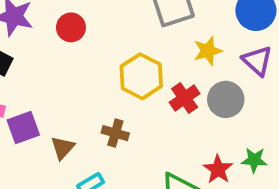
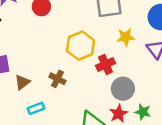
gray circle: (226, 99) -> (123, 89), moved

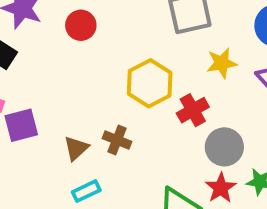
brown triangle: (22, 82) -> (76, 148), moved

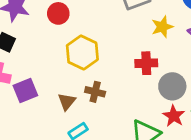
yellow hexagon: (150, 83) -> (82, 53), moved
red cross: (193, 110) -> (146, 63), turned 35

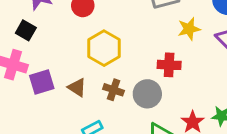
gray circle: (172, 86) -> (147, 94), moved
brown triangle: (67, 102) -> (77, 87), moved, turned -42

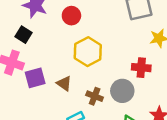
brown cross: (114, 90) -> (95, 96), moved

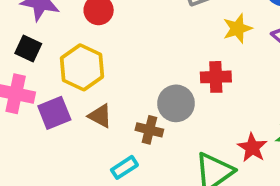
yellow hexagon: (88, 52) -> (82, 67), moved
gray circle: (122, 91) -> (176, 103), moved

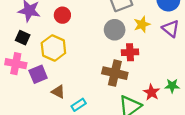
gray circle: (176, 103) -> (115, 30), moved
brown triangle: (100, 116) -> (58, 92), moved
brown cross: (149, 130) -> (115, 73), moved, size x1.6

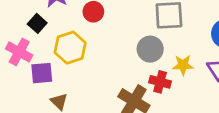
yellow star: (142, 24) -> (183, 65), moved

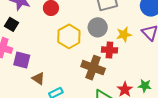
yellow hexagon: (70, 48) -> (69, 36), moved
purple square: (42, 73) -> (22, 60), turned 30

